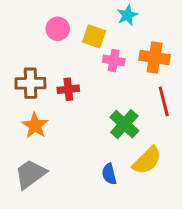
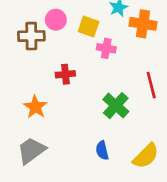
orange cross: (155, 58) -> (143, 24), moved
brown cross: (30, 83) -> (31, 36), moved
yellow semicircle: (147, 160) -> (146, 156), moved

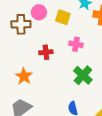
pink cross: (106, 48) -> (76, 44), moved

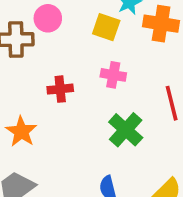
yellow square: (63, 17) -> (106, 27), moved

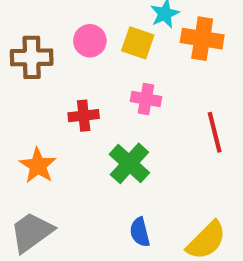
pink circle: (48, 18) -> (90, 41), moved
green cross: (126, 130) -> (129, 163), moved

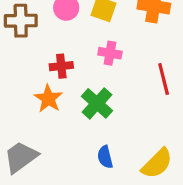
orange star: (38, 166) -> (48, 99), moved

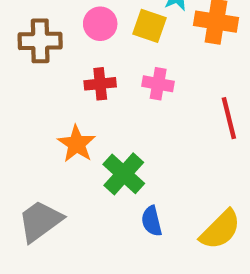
red cross: (61, 66) -> (100, 84), moved
green cross: (97, 103) -> (124, 174), moved

